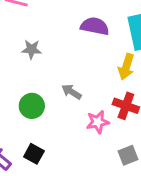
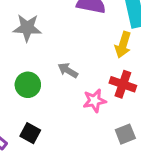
gray star: (31, 49) -> (27, 28), size x1.4

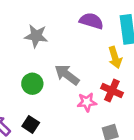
yellow arrow: (123, 45) -> (115, 57), turned -40
gray arrow: (68, 70) -> (67, 75), size x1.5

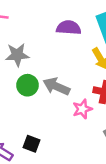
green circle: (32, 84) -> (27, 85), moved

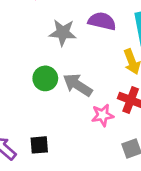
gray star: (17, 55) -> (63, 33), moved
black square: (32, 144) -> (39, 145), turned -35

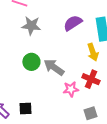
purple semicircle: (102, 21) -> (73, 23), turned -48
gray star: (63, 33) -> (31, 26), moved

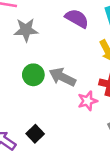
purple semicircle: (73, 23) -> (77, 18), turned 72
black square: (26, 108) -> (35, 134), turned -32

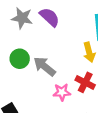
purple semicircle: (77, 18) -> (50, 17), moved

